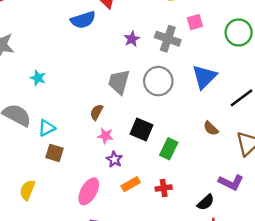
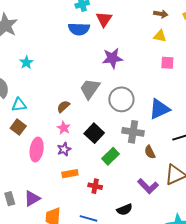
purple star: (132, 39) -> (112, 58), size x1.5
gray cross: (168, 39) -> (133, 132), moved, turned -30
purple L-shape: (231, 182) -> (148, 186), moved
pink ellipse: (89, 191) -> (37, 150), moved, turned -40

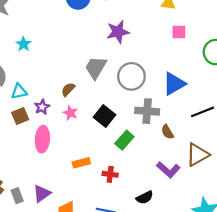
brown square: (18, 127) -> (20, 116), turned 35
purple star: (64, 149) -> (42, 107), moved

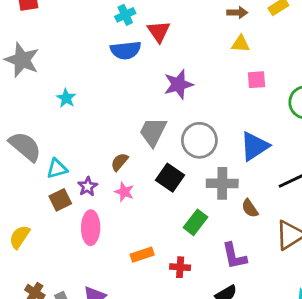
cyan star: (23, 44) -> (66, 98), moved
black square: (104, 116) -> (170, 178), moved
purple L-shape: (168, 170) -> (234, 256), moved, turned 40

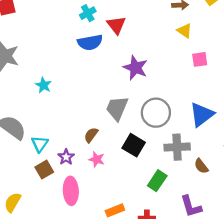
yellow triangle: (241, 44) -> (185, 31), turned 35
purple star: (178, 84) -> (135, 68), turned -30
cyan triangle: (57, 169) -> (40, 144), turned -36

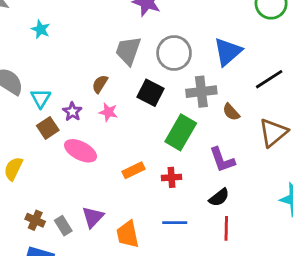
green rectangle: (157, 181) -> (181, 132), size x1.4
pink ellipse: (71, 191) -> (81, 151), turned -56

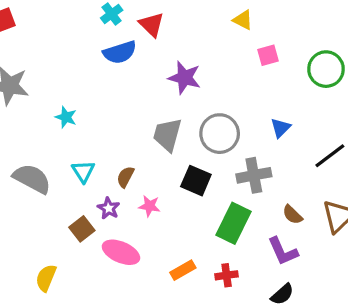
blue triangle: (228, 52) -> (281, 128), size x0.6
brown semicircle: (100, 84) -> (125, 177), moved
cyan triangle: (41, 98) -> (83, 171), moved
brown semicircle: (231, 112) -> (292, 215), moved

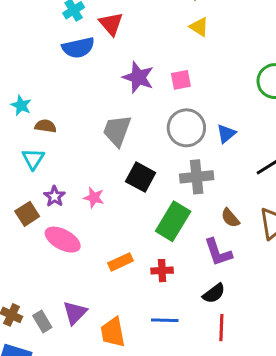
pink square: (268, 55) -> (181, 80), moved
gray circle: (220, 134) -> (186, 128), moved
brown semicircle: (125, 177) -> (46, 126), moved, turned 65

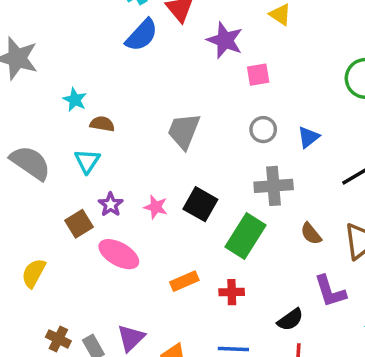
blue semicircle: (78, 48) -> (142, 35), turned -36
purple star: (138, 77) -> (225, 40), moved
gray circle: (186, 128) -> (263, 130), size x0.6
black square: (141, 177) -> (200, 204), moved
purple L-shape: (218, 252) -> (330, 291), moved

